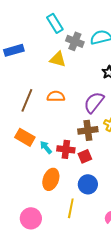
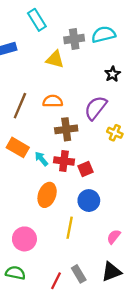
cyan rectangle: (55, 23) -> (37, 20), moved
gray cross: (75, 41) -> (74, 39), turned -30
brown cross: (88, 130) -> (66, 129), moved

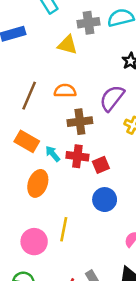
orange ellipse: (47, 195) -> (38, 183), moved
yellow line: (70, 228) -> (64, 229), moved

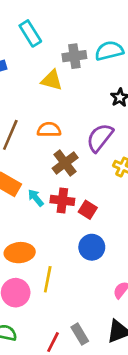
brown cross: (80, 122) -> (65, 163), turned -30
red square: (101, 165) -> (88, 210), turned -35
orange ellipse: (38, 183) -> (20, 253), moved, turned 65

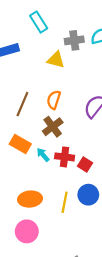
orange semicircle: (49, 130) -> (54, 100), turned -72
brown cross: (65, 163) -> (53, 127), moved
yellow line: (48, 279) -> (65, 202), moved

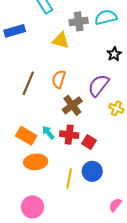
brown cross: (53, 127) -> (72, 105), moved
orange rectangle: (20, 144) -> (26, 136), moved
orange ellipse: (30, 199) -> (36, 162), moved

